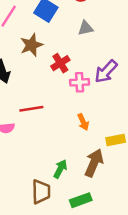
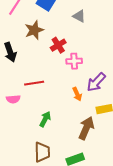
gray triangle: (86, 28) -> (79, 16), turned 40
purple arrow: (106, 71) -> (96, 82), moved
green arrow: (60, 169) -> (45, 119), moved

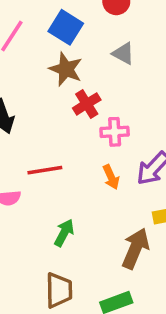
brown star: (34, 30) -> (66, 69), moved, turned -30
orange arrow: (77, 94) -> (111, 177), moved

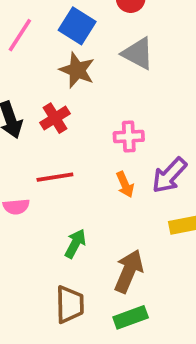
gray triangle: (123, 53) -> (138, 54), size x1.4
red cross: (87, 104) -> (55, 118), moved
brown arrow: (135, 248) -> (129, 271), moved

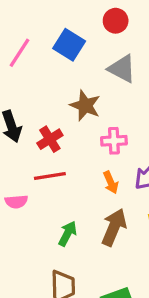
brown star: (77, 70) -> (85, 106), moved
red cross: (55, 118) -> (50, 139), moved
brown arrow: (129, 271) -> (114, 227), moved

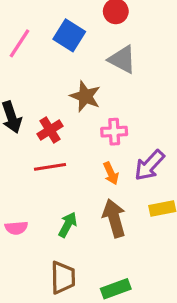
pink semicircle: (16, 202) -> (16, 228), moved
brown arrow: (114, 227) -> (114, 218), turned -39

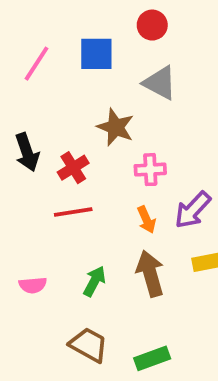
blue square: (69, 35) -> (96, 54), turned -32
brown trapezoid: (63, 278) -> (89, 345), turned -60

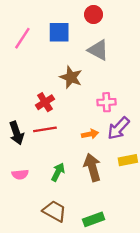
black arrow: (27, 152) -> (17, 133), moved
pink cross: (150, 170) -> (107, 102), moved
orange arrow: (146, 220) -> (90, 134), turned -77

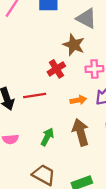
brown star: (71, 77) -> (74, 45), moved
red cross: (45, 102) -> (56, 69), moved

